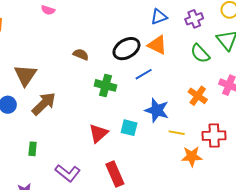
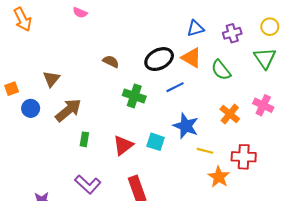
green semicircle: (200, 53) -> (221, 70), moved
brown triangle: (25, 75) -> (51, 79), size x0.7
green rectangle: (33, 149) -> (84, 139), moved
orange star: (192, 157) -> (219, 177), turned 30

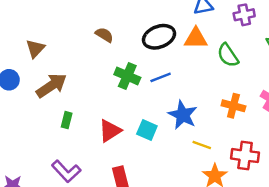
orange triangle: (192, 58) -> (196, 38), turned -35
blue line: (175, 87) -> (161, 77), moved
orange cross: (230, 114) -> (233, 106), turned -30

